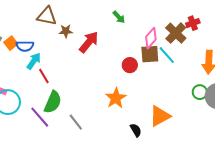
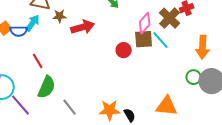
red arrow: (89, 42) -> (83, 27), turned 35
cyan arrow: (34, 61) -> (33, 23), moved
orange star: (116, 98) -> (110, 110), moved, turned 30
orange triangle: (160, 116) -> (167, 106), moved, turned 35
purple line: (40, 117) -> (21, 105), moved

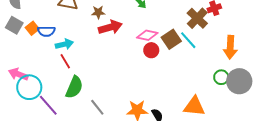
brown star: (60, 16) -> (98, 12), moved
cyan arrow: (33, 23) -> (64, 44), moved, turned 42
pink diamond: (145, 23) -> (147, 35), moved, turned 60
brown square: (144, 39) -> (171, 39), turned -30

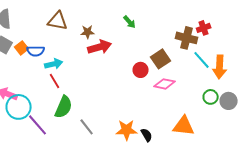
brown cross: (197, 18) -> (187, 38), turned -30
pink diamond: (147, 35) -> (165, 84), moved
cyan line: (188, 40) -> (202, 60), moved
gray circle: (239, 81) -> (229, 101), size x0.7

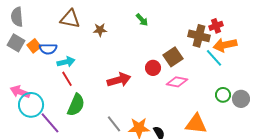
red arrow: (100, 47) -> (119, 80), moved
orange arrow: (220, 67) -> (225, 45), moved, turned 75
gray line: (87, 127) -> (114, 124), moved

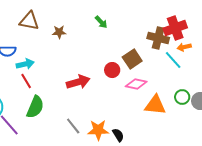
red cross: (216, 26) -> (175, 28), size x1.6
orange arrow: (225, 45) -> (184, 47), size x0.6
orange triangle: (196, 124) -> (155, 105), moved

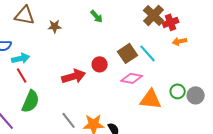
red cross: (175, 28) -> (171, 22), size x0.7
brown cross: (158, 38) -> (154, 15), moved, turned 30
cyan line: (173, 60) -> (148, 53), moved
red circle: (112, 70) -> (100, 64), moved

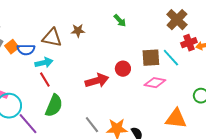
brown triangle: (25, 15) -> (52, 38), moved
red cross: (171, 22) -> (189, 43), moved
brown square: (128, 53) -> (151, 58), turned 30
orange triangle: (151, 99) -> (176, 119), moved

